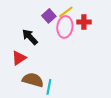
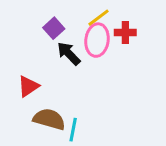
purple square: (49, 16) -> (54, 28), moved
black arrow: (30, 37) -> (69, 54), moved

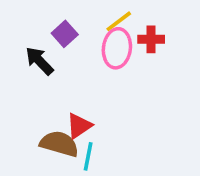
black arrow: (69, 54) -> (39, 61), moved
red triangle: (28, 86) -> (79, 126), moved

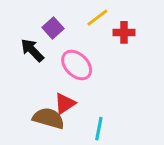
pink ellipse: (117, 48) -> (77, 65), moved, turned -52
cyan line: (88, 156) -> (99, 129), moved

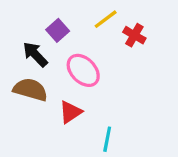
red cross: (124, 32) -> (134, 35), turned 30
brown semicircle: (49, 118) -> (30, 90), moved

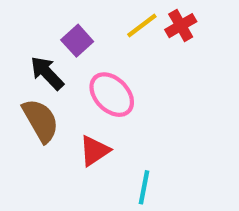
red cross: (134, 35) -> (181, 26), moved, turned 30
brown semicircle: (30, 90) -> (41, 120), turned 44

